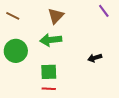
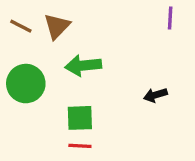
purple line: (104, 11) -> (170, 18), turned 40
brown triangle: (56, 16) -> (57, 26), moved

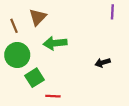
brown line: (21, 26) -> (14, 26), moved, turned 40
green square: (80, 118) -> (35, 78), moved, turned -30

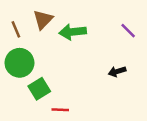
purple line: (112, 12) -> (128, 31), moved, turned -48
green arrow: (55, 43) -> (73, 32), moved

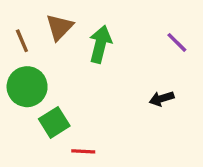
green arrow: (73, 32) -> (100, 44), turned 110

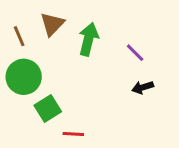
purple line: (177, 42) -> (135, 53), moved

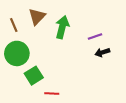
purple line: (135, 53) -> (95, 37), turned -64
black arrow: (143, 87) -> (102, 52), moved

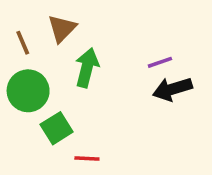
green arrow: (62, 27) -> (87, 68), moved
black arrow: (102, 52) -> (172, 89), size x1.5

